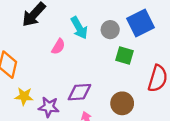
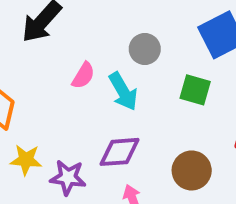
cyan arrow: (79, 28) -> (123, 91), moved
gray circle: (110, 30) -> (145, 49), moved

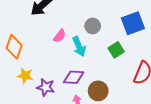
green square: (195, 90) -> (116, 50), turned 35
brown circle: (192, 170) -> (98, 91), moved

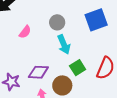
cyan arrow: (79, 46) -> (64, 44), moved
green square: (116, 50) -> (78, 68), moved

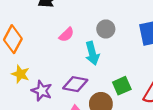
cyan arrow: (64, 44) -> (92, 53), moved

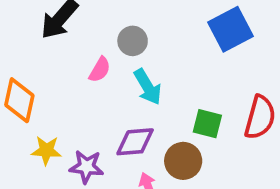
gray circle: (106, 29) -> (133, 41), moved
green square: (122, 86) -> (207, 124), turned -36

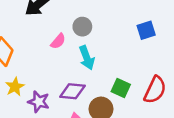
blue square: (230, 29) -> (146, 30), size x0.7
yellow star: (46, 150) -> (15, 87), turned 30

